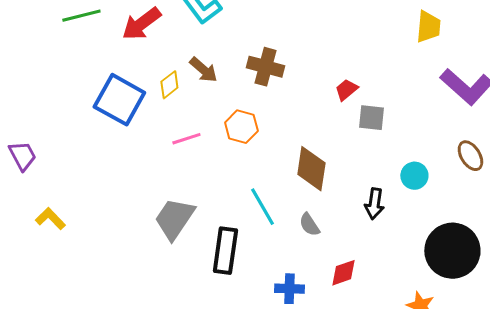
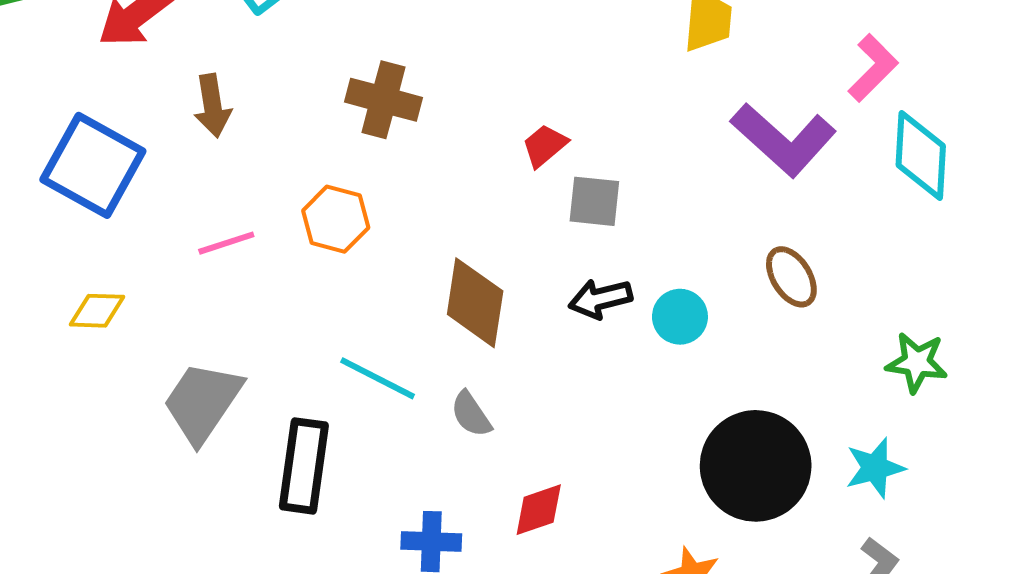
brown arrow: (203, 70) -> (212, 106), moved, turned 40
yellow diamond: (169, 85) -> (97, 311), moved, turned 40
black arrow: (374, 204) -> (600, 299), moved, turned 68
cyan line: (262, 207) -> (378, 378), turned -33

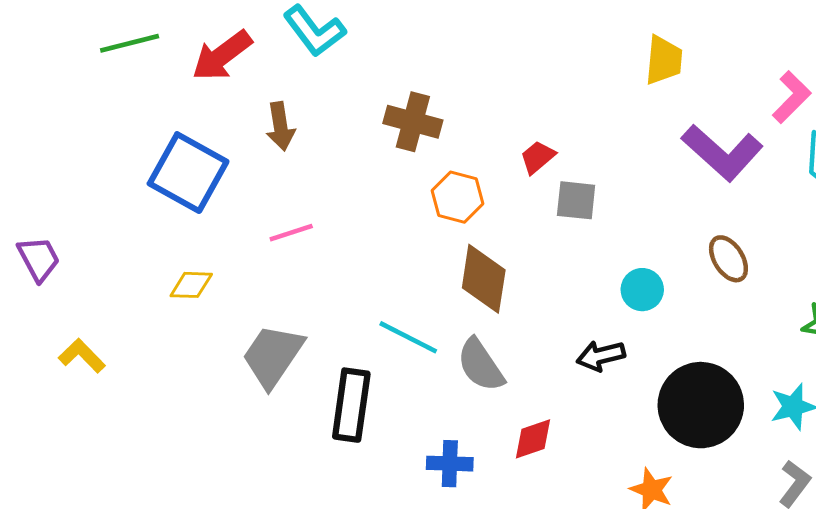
orange hexagon: (336, 219) -> (457, 197), moved
black arrow: (600, 299) -> (601, 356), moved
gray semicircle: (471, 414) -> (481, 365), size x1.5

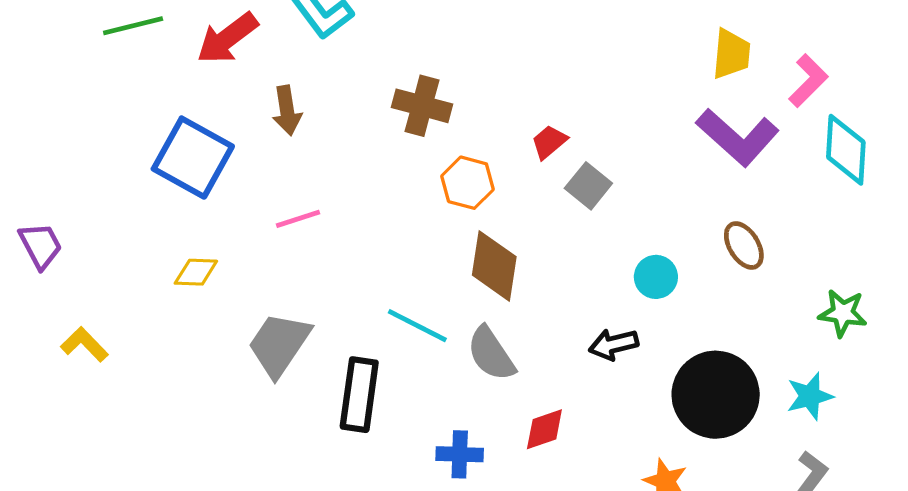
yellow trapezoid: (664, 60) -> (731, 54), moved
gray square: (576, 200) -> (588, 186), turned 33

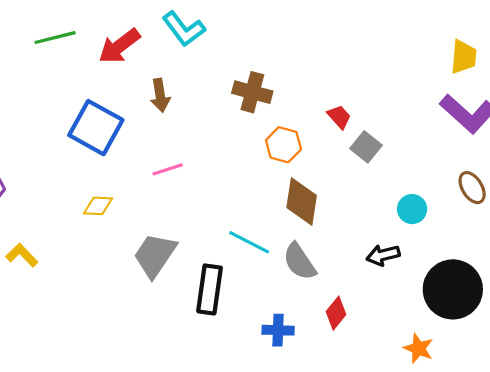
red trapezoid: (549, 142) -> (339, 117), turned 88
red diamond: (544, 429) -> (336, 313), turned -32

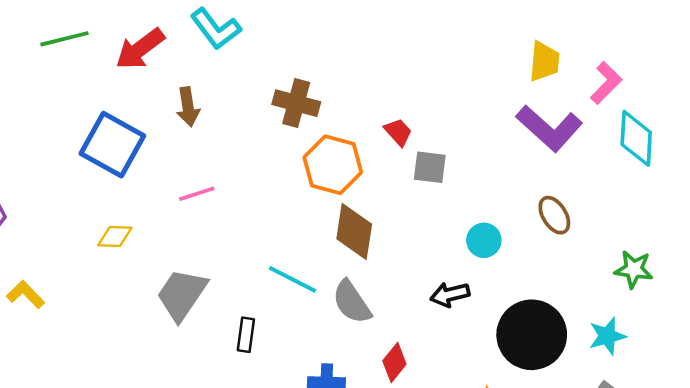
orange hexagon: (283, 145) -> (333, 165), size x1.4
gray square: (366, 147) -> (430, 167), turned -32
black rectangle: (209, 289) -> (246, 335), size x0.6

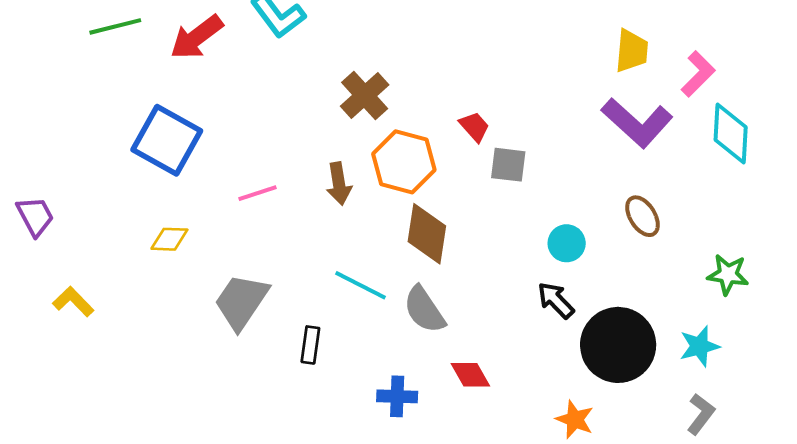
brown cross: (296, 103) -> (365, 96), turned 33
brown arrow: (188, 107) -> (339, 184), moved
black arrow: (450, 294) -> (556, 300), moved, turned 60
red diamond: (394, 362) -> (470, 375), turned -69

